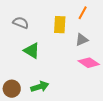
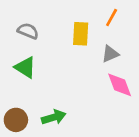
green triangle: (32, 51) -> (25, 67), moved
pink diamond: (89, 63) -> (120, 85), turned 35

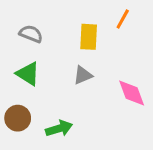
gray triangle: (110, 54) -> (83, 75), moved
brown circle: (16, 120) -> (18, 118), moved

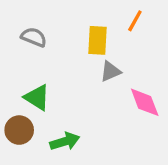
green triangle: (28, 74) -> (37, 97), moved
gray triangle: (83, 75) -> (110, 71), moved

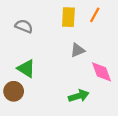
yellow rectangle: (97, 40) -> (68, 17), moved
green arrow: (65, 141) -> (79, 96), moved

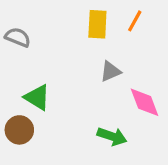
gray semicircle: (24, 26) -> (18, 37), moved
green arrow: (79, 96) -> (112, 136), turned 36

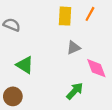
brown circle: (19, 130) -> (13, 96), moved
green arrow: (112, 136) -> (75, 91), turned -66

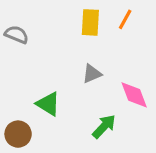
gray triangle: (74, 48) -> (92, 74), moved
green triangle: (25, 65) -> (48, 104), moved

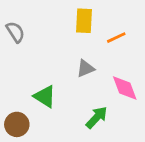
orange line: (125, 19) -> (116, 38), moved, turned 36
gray semicircle: (17, 35) -> (15, 32), turned 35

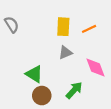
yellow rectangle: (84, 21) -> (63, 27), moved
brown circle: (17, 124) -> (42, 96), moved

